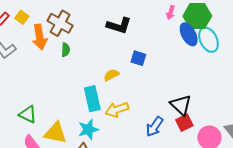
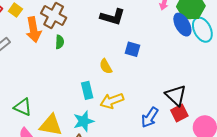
yellow semicircle: (111, 75) -> (106, 66), turned -91
cyan rectangle: (92, 99) -> (87, 90), size x0.7

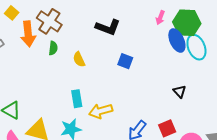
yellow semicircle: (106, 66) -> (79, 59), moved
black triangle: (176, 95) -> (180, 91), moved, size x0.6

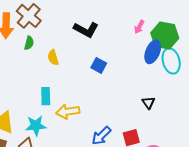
blue ellipse: (177, 41) -> (153, 52), turned 40

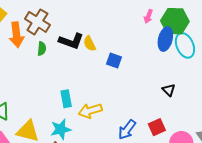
black L-shape: (86, 30) -> (71, 41), moved
yellow semicircle: (53, 58) -> (89, 44), moved

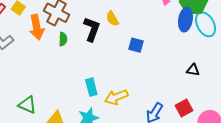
black L-shape: (71, 41) -> (92, 29), turned -85
yellow semicircle: (89, 44) -> (112, 19), moved
black triangle: (169, 90) -> (193, 70), turned -32

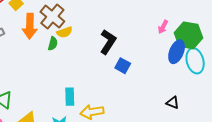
yellow semicircle: (112, 19) -> (64, 32), moved, turned -91
black L-shape: (92, 29) -> (108, 42), moved

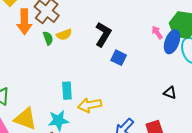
pink arrow: (163, 27) -> (157, 32), moved, turned 120
yellow semicircle: (64, 32) -> (64, 35), moved
green semicircle: (53, 44) -> (48, 38), turned -32

